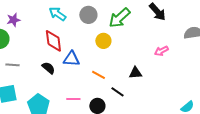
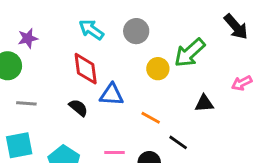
green arrow: (119, 18) -> (190, 53), moved
black triangle: (135, 73) -> (204, 103), moved

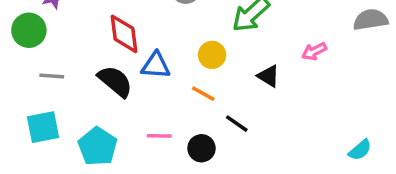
yellow circle: (158, 69) -> (212, 55), moved
black triangle: (204, 103) -> (268, 76), turned 36
black semicircle: (78, 108) -> (115, 81), size x1.5

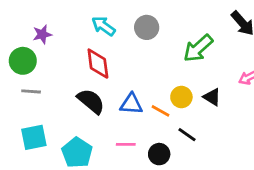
yellow circle: (212, 55) -> (181, 97), moved
blue triangle: (156, 65) -> (131, 104), moved
gray line: (52, 76) -> (31, 91), moved

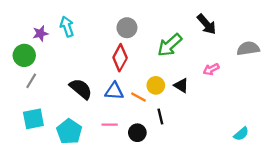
cyan arrow: (103, 26) -> (67, 27), moved, turned 36
red diamond: (98, 64) -> (120, 58), moved, turned 36
gray line: (31, 91) -> (31, 81), turned -63
black line: (187, 135) -> (160, 117), turned 42

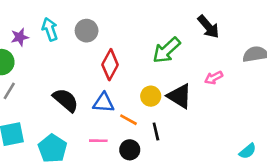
gray circle: (127, 28) -> (87, 31), moved
black triangle: (181, 85) -> (180, 96), size x1.5
orange line: (138, 97) -> (128, 120), moved

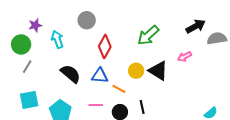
black arrow: (208, 27) -> (196, 26), moved, turned -78
cyan arrow: (50, 29) -> (57, 39), moved
black line: (156, 131) -> (142, 107), moved

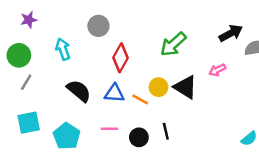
purple star: (35, 25) -> (29, 20), moved
orange line: (119, 89) -> (140, 99), moved

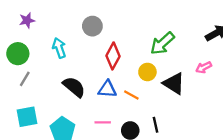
yellow circle: (158, 87) -> (147, 72), moved

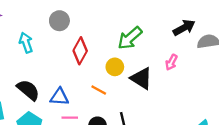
pink arrow: (204, 67) -> (171, 62), turned -35
black semicircle: (74, 87) -> (28, 90), moved
blue triangle: (107, 89) -> (59, 97), moved

